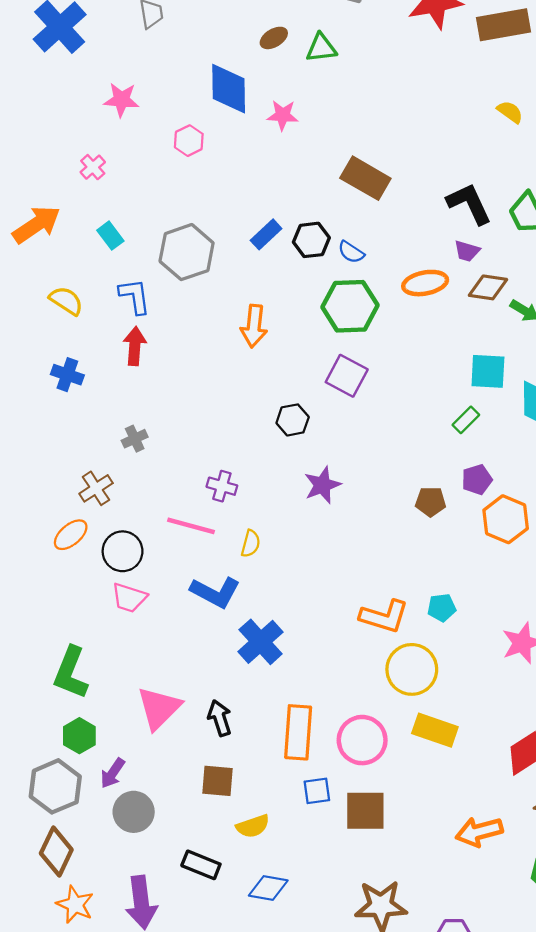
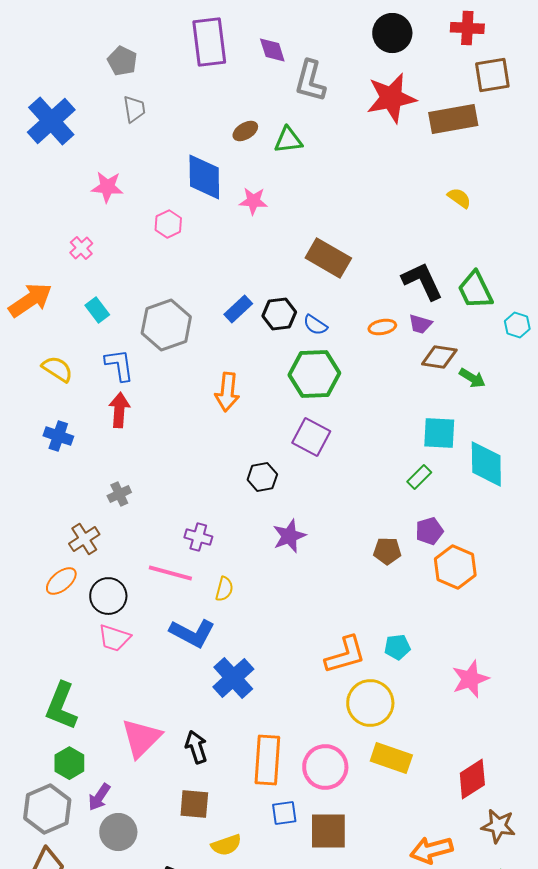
orange ellipse: (425, 283) -> (382, 327), moved, size x0.7
orange L-shape: (384, 616) -> (345, 655), turned -33

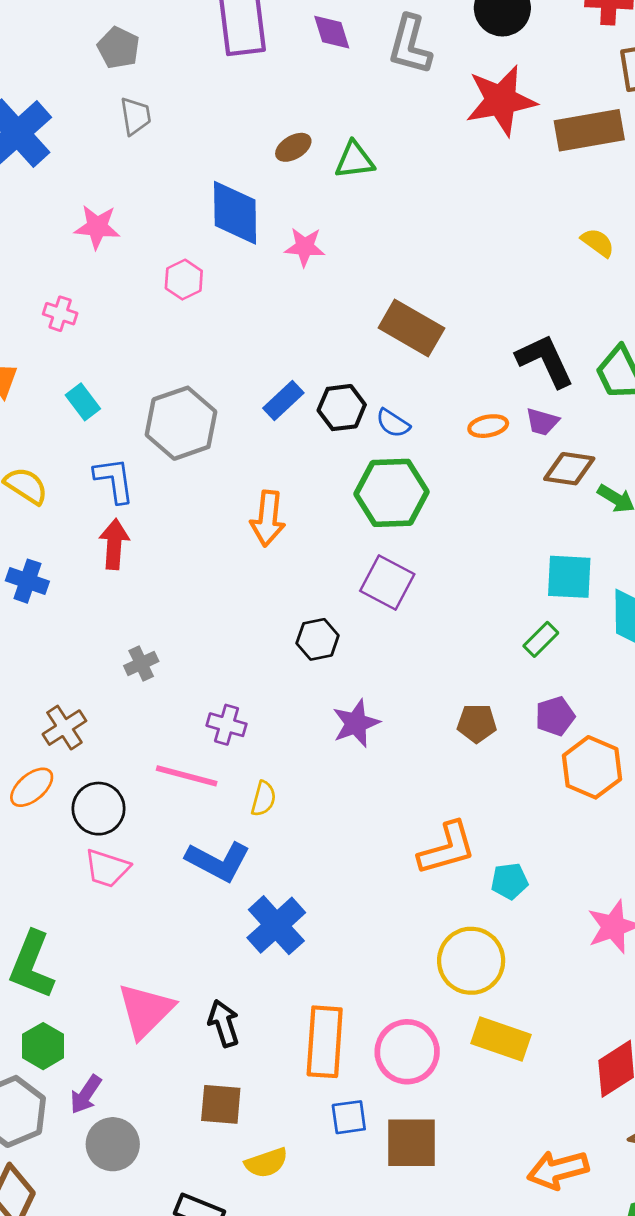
gray L-shape: (310, 81) -> (410, 45), moved
pink cross: (81, 248) -> (60, 314), turned -30
gray cross: (119, 494) -> (141, 664), moved
brown pentagon: (387, 551) -> (477, 723), moved
orange L-shape: (345, 655) -> (447, 848), moved

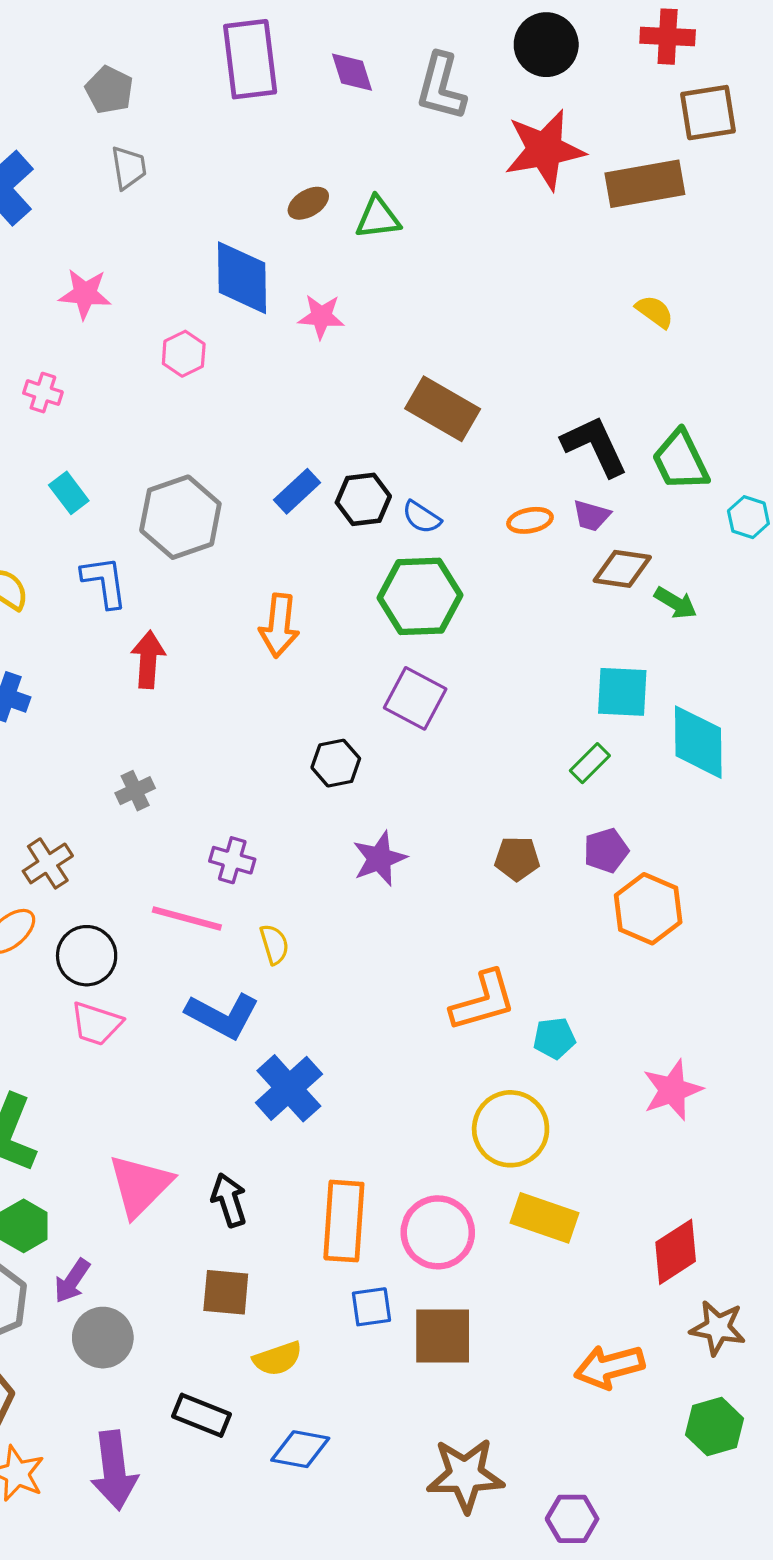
red arrow: (114, 544) -> (148, 660), moved
yellow semicircle: (263, 799) -> (274, 944), turned -32

